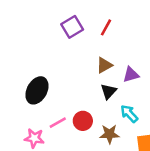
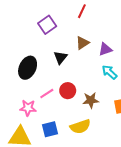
purple square: (72, 27) -> (47, 25), moved
black triangle: (109, 91) -> (61, 57), moved
cyan arrow: (129, 114) -> (109, 72), moved

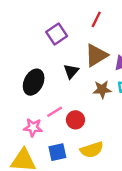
brown triangle: (83, 43) -> (96, 55), size x1.5
red circle: (68, 91) -> (75, 120), moved
brown star: (91, 100) -> (102, 89), moved

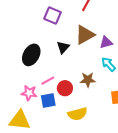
purple square: (57, 34) -> (52, 15), turned -36
brown star: (102, 89) -> (88, 80), moved
blue square: (57, 152) -> (48, 101), moved

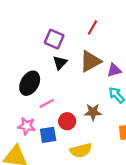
black triangle: (63, 47) -> (60, 63), moved
pink line: (48, 81) -> (47, 103), moved

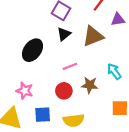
purple triangle: (114, 70) -> (118, 19), moved
pink line: (47, 103) -> (70, 66), moved
blue square: (48, 135) -> (43, 115), moved

